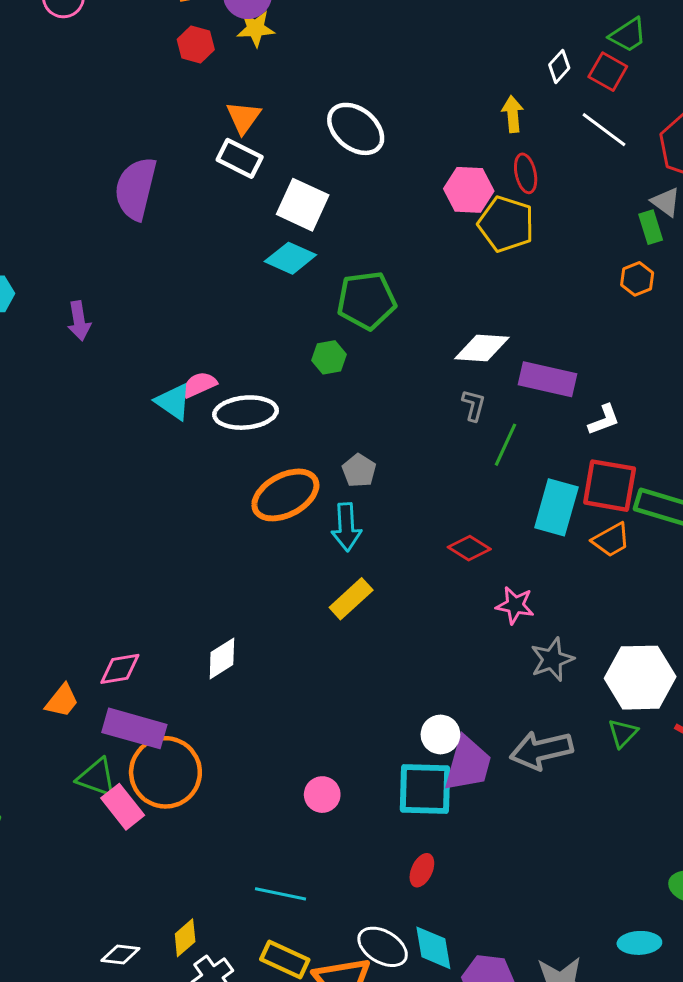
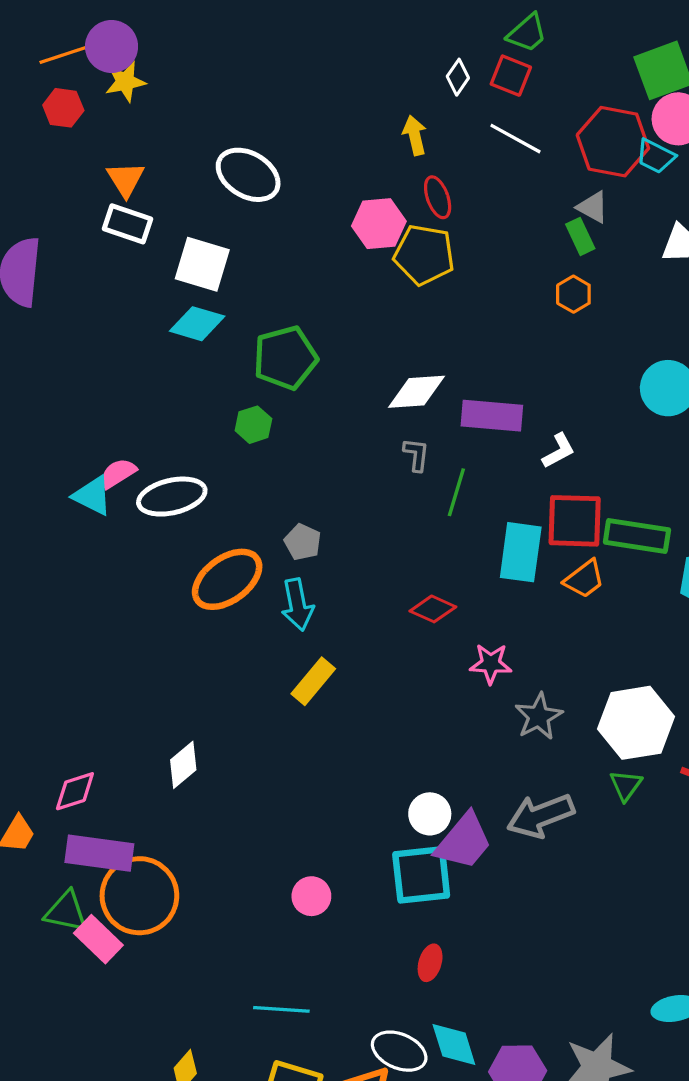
purple trapezoid: (468, 764) -> (464, 841), turned 32

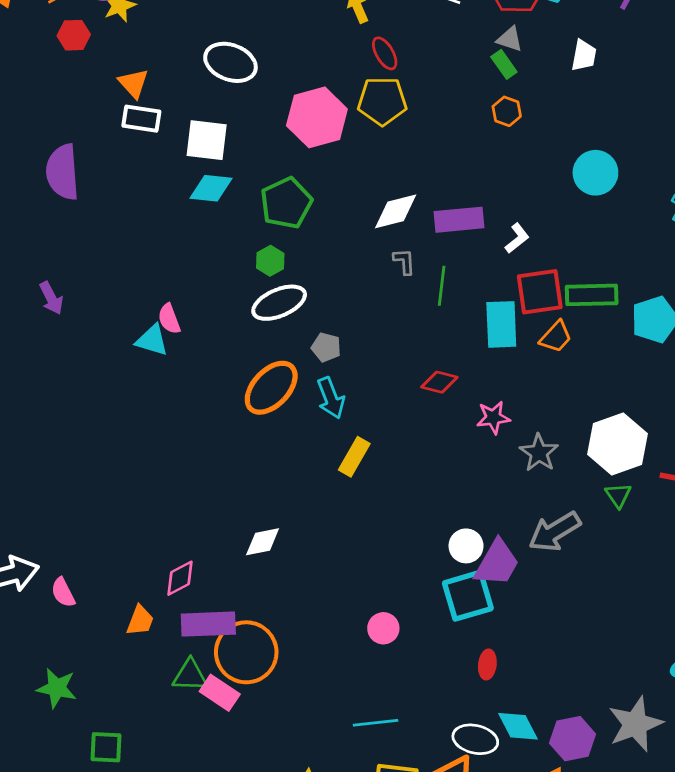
pink hexagon: (379, 224) -> (317, 117), moved, size x1.4
pink semicircle: (118, 473) -> (169, 319), turned -68
white ellipse: (172, 497) -> (279, 303), moved
white diamond: (183, 765) -> (263, 542), turned 39

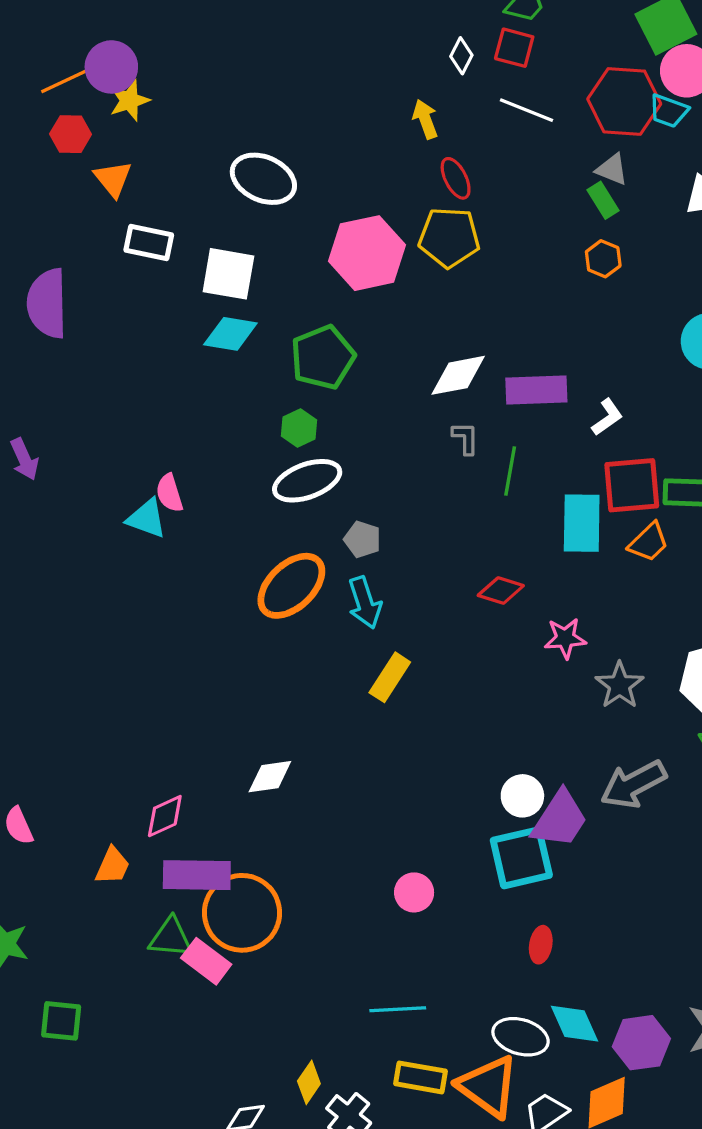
orange triangle: (133, 83) -> (113, 179), moved

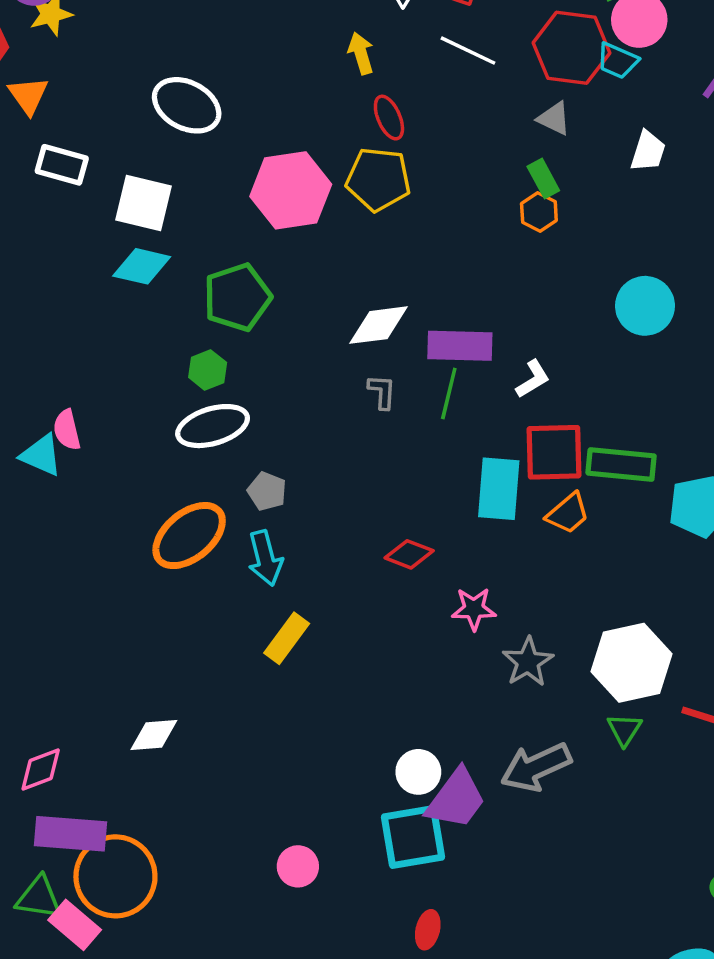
green rectangle: (603, 200) -> (543, 179), moved
green line: (510, 471) -> (449, 393), moved

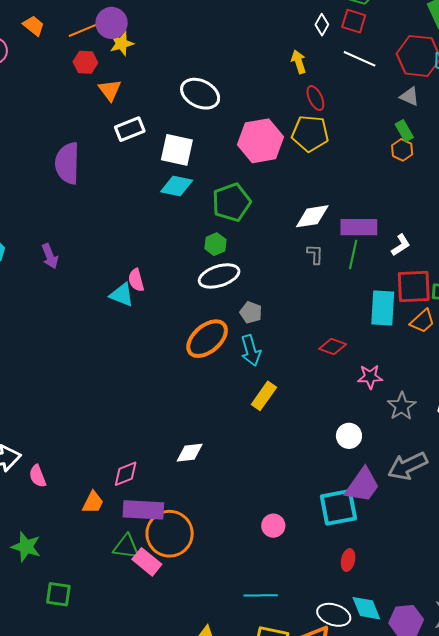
white rectangle: (62, 165) -> (130, 129), turned -36
white circle: (418, 772) -> (349, 436), moved

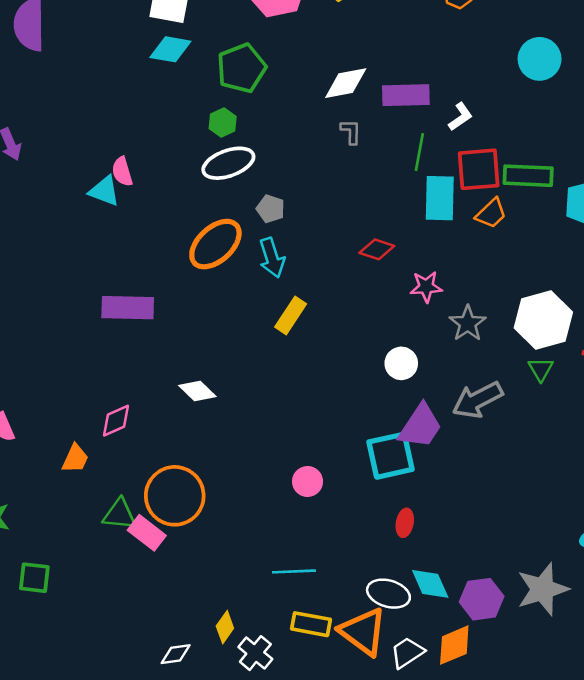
green line: (353, 254) -> (419, 152), moved
white diamond: (190, 453) -> (197, 391), turned 52
purple rectangle: (143, 510) -> (128, 308), moved

